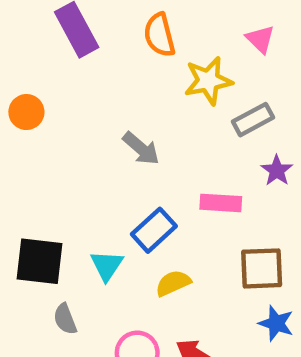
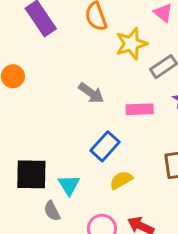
pink rectangle: (221, 203) -> (140, 109), moved
cyan triangle: (107, 265) -> (69, 185), moved

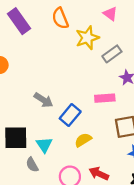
gray arrow: (91, 93) -> (43, 100), moved
pink rectangle: (140, 109) -> (105, 98), moved

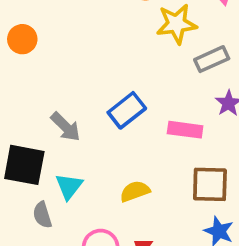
gray arrow: (43, 100) -> (66, 127), moved
blue rectangle: (70, 115) -> (127, 110), moved

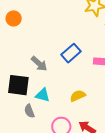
cyan triangle: (69, 186) -> (43, 95), turned -49

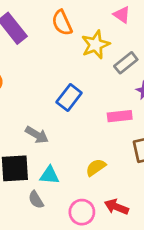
blue rectangle: (71, 53) -> (69, 97), moved

